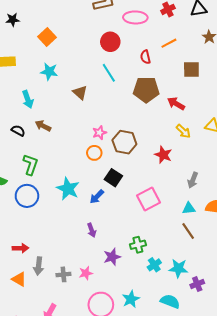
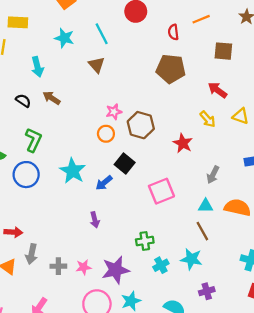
cyan line: (109, 73) -> (102, 34), moved
red arrow: (176, 104) -> (217, 90), moved
purple star: (112, 257) -> (116, 270), moved, size x1.4
cyan star: (178, 268) -> (191, 259), moved

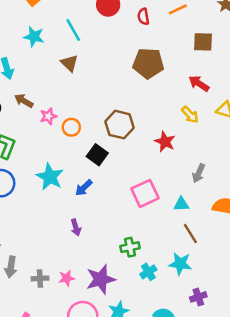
red semicircle: (173, 32) -> (143, 17), moved
pink star: (114, 112) -> (48, 116), moved
orange circle: (106, 134) -> (71, 127), moved
black square: (125, 163) -> (97, 155), moved
cyan triangle: (206, 206) -> (181, 204), moved

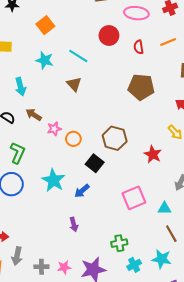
cyan line: (73, 30) -> (78, 56), turned -30

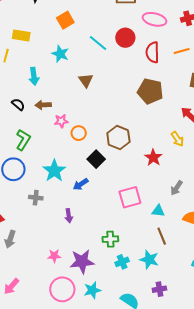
red semicircle: (139, 47) -> (153, 52), size x1.5
cyan line: (78, 56) -> (98, 43), moved
brown arrow: (34, 115) -> (43, 105), turned -42
gray cross: (41, 267) -> (36, 198), moved

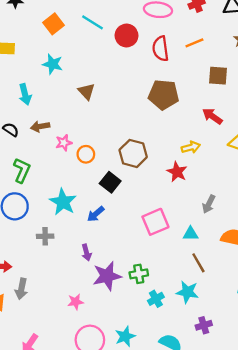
cyan line: (98, 43) -> (92, 22), moved
yellow arrow: (177, 139) -> (191, 147), moved, turned -63
purple star: (82, 261) -> (107, 276), moved

